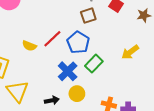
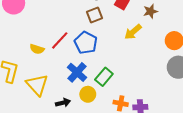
yellow arrow: (130, 52) -> (133, 32), moved
green rectangle: (94, 64) -> (104, 77), moved
yellow triangle: (18, 91) -> (37, 85), moved

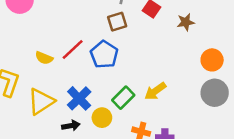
yellow arrow: (133, 32) -> (155, 91), moved
blue cross: (77, 72) -> (79, 98), moved
yellow triangle: (37, 85) -> (41, 101), turned 35

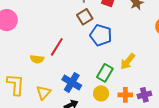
blue pentagon: (104, 55) -> (101, 35), moved
yellow triangle: (41, 101) -> (44, 93), size x0.7
yellow circle: (102, 118) -> (101, 93), moved

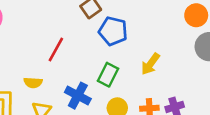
yellow semicircle: (37, 59) -> (33, 83), moved
green rectangle: (105, 73) -> (108, 75), moved

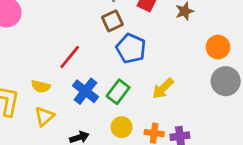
blue cross: (78, 96) -> (85, 91), moved

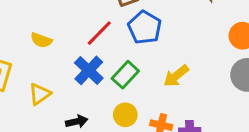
red line: (70, 57) -> (99, 33), moved
yellow semicircle: (41, 86) -> (41, 40), moved

